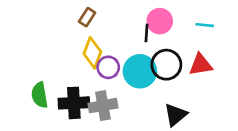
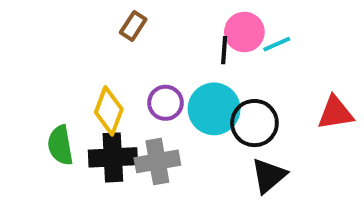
cyan line: (205, 25) -> (277, 44), moved, turned -30
yellow diamond: (92, 53) -> (109, 111), moved
black circle: (166, 65) -> (254, 123), moved
red triangle: (201, 65) -> (335, 113), moved

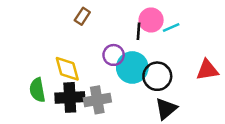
purple circle: (165, 103) -> (114, 55), moved
yellow diamond: (109, 111) -> (67, 69), turned -36

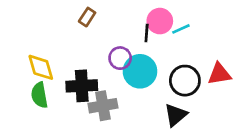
yellow diamond: (67, 69) -> (41, 67), moved
black circle: (157, 76) -> (185, 81), moved
black cross: (70, 97) -> (82, 86), moved

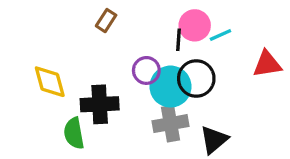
red triangle: (219, 74) -> (267, 64), moved
black circle: (185, 81) -> (196, 79), moved
green semicircle: (39, 95) -> (74, 133), moved
gray cross: (103, 106) -> (171, 124), moved

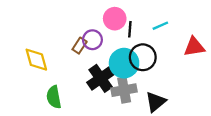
brown rectangle: (106, 21) -> (80, 46), moved
pink circle: (195, 25) -> (115, 19), moved
purple circle: (146, 70) -> (92, 40), moved
black cross: (100, 104) -> (101, 78), moved, turned -32

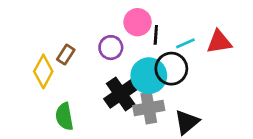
cyan line: (160, 26) -> (185, 43), moved
brown rectangle: (80, 46) -> (66, 55), moved
red triangle: (194, 47) -> (219, 42), moved
yellow diamond: (36, 60) -> (43, 71), turned 44

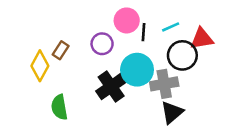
cyan line: (185, 43) -> (171, 27), moved
black circle: (171, 69) -> (182, 55), moved
gray cross: (149, 108) -> (164, 84), moved

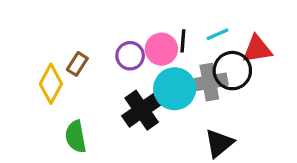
pink circle: (127, 20) -> (161, 49), moved
gray cross: (164, 84) -> (209, 82), moved

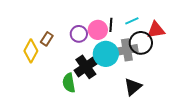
green semicircle: (76, 137) -> (69, 83), moved

